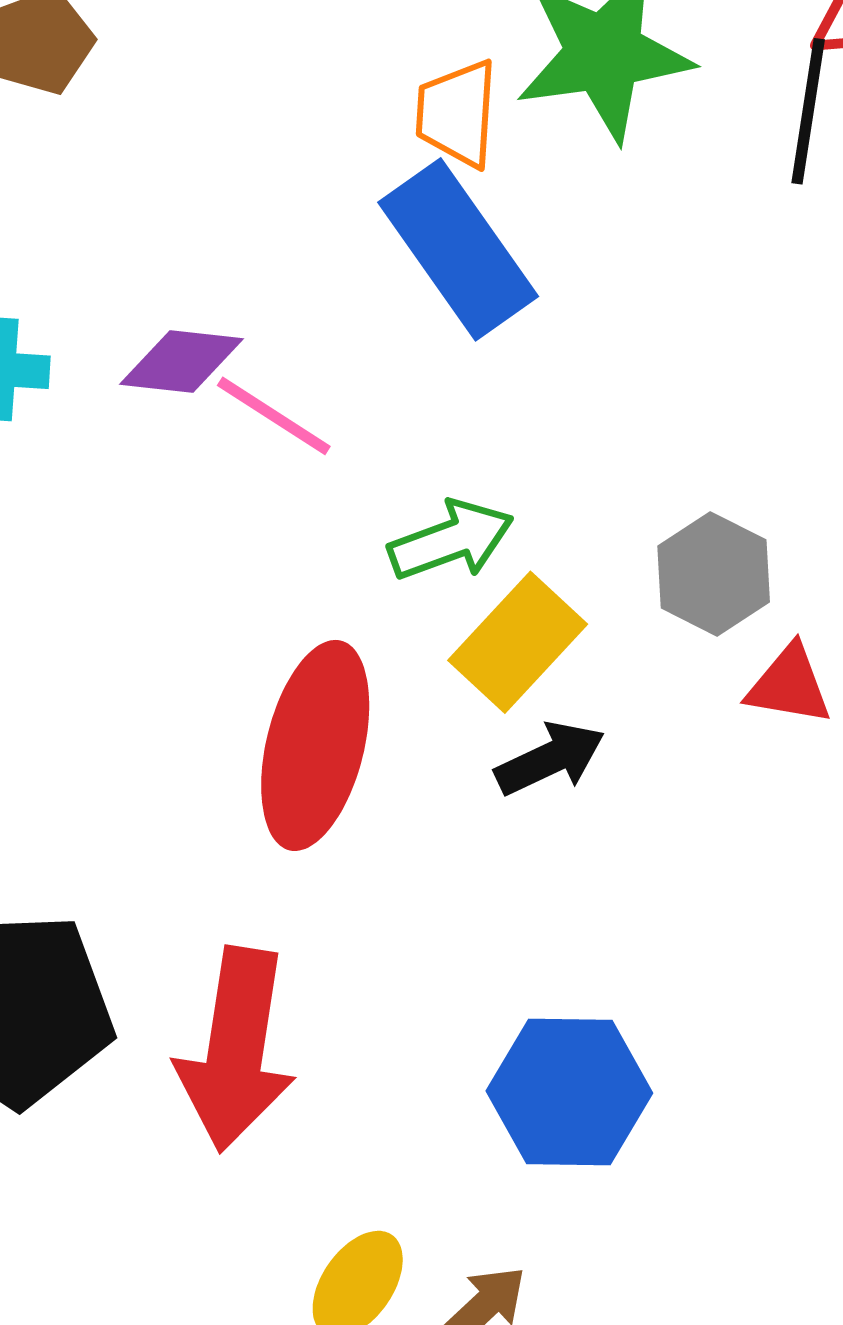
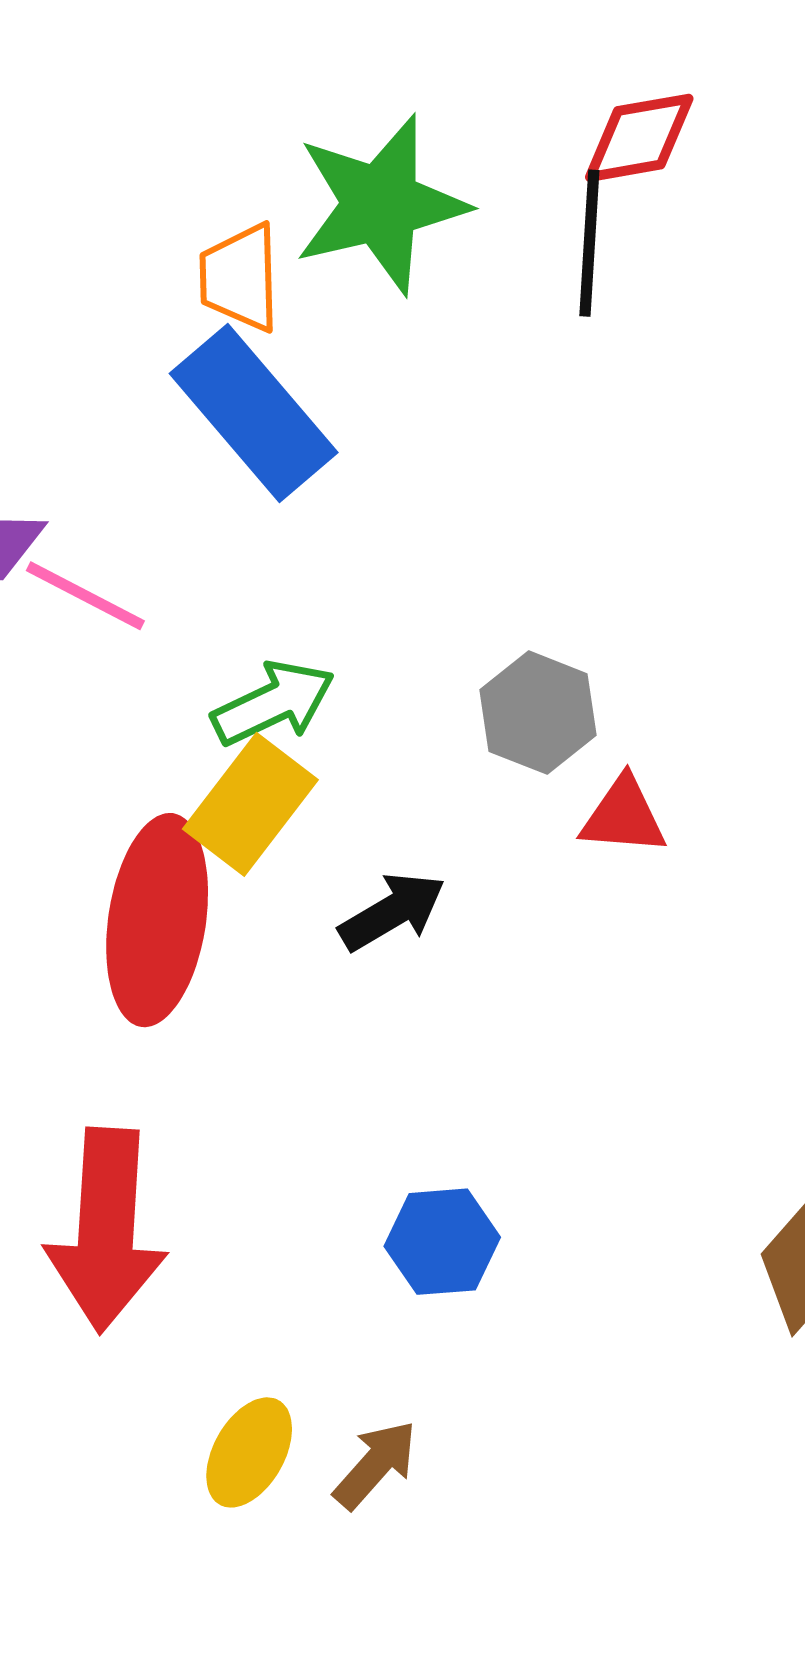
yellow rectangle: (518, 642) -> (250, 804), moved
blue hexagon: (569, 1092) -> (442, 1242), size x0.7

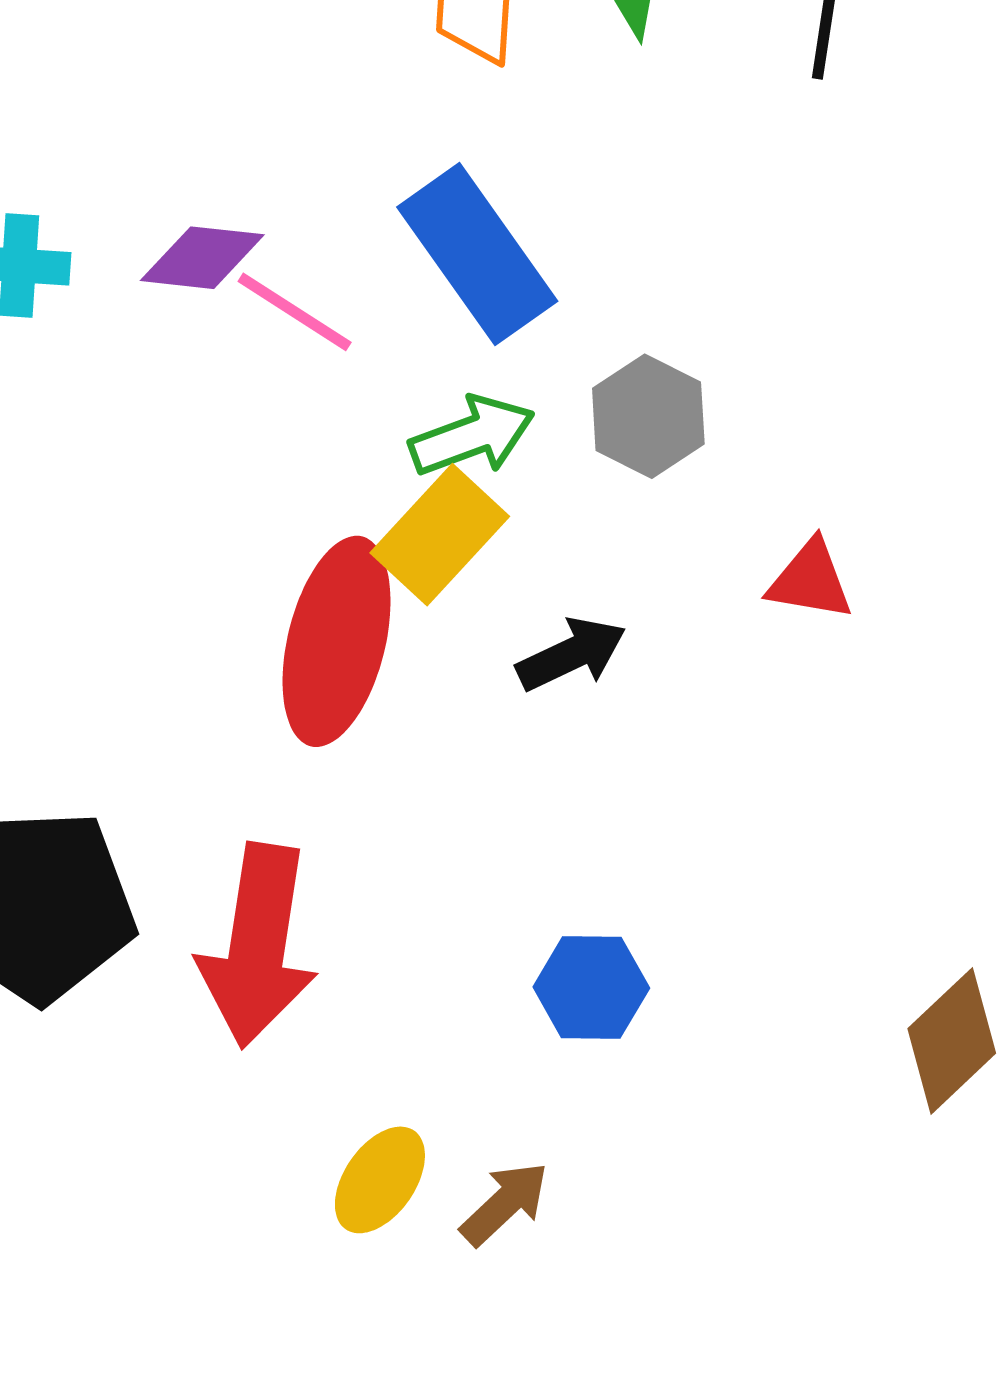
blue rectangle: (254, 413) -> (477, 254), moved
gray hexagon: (538, 713) -> (648, 416), moved

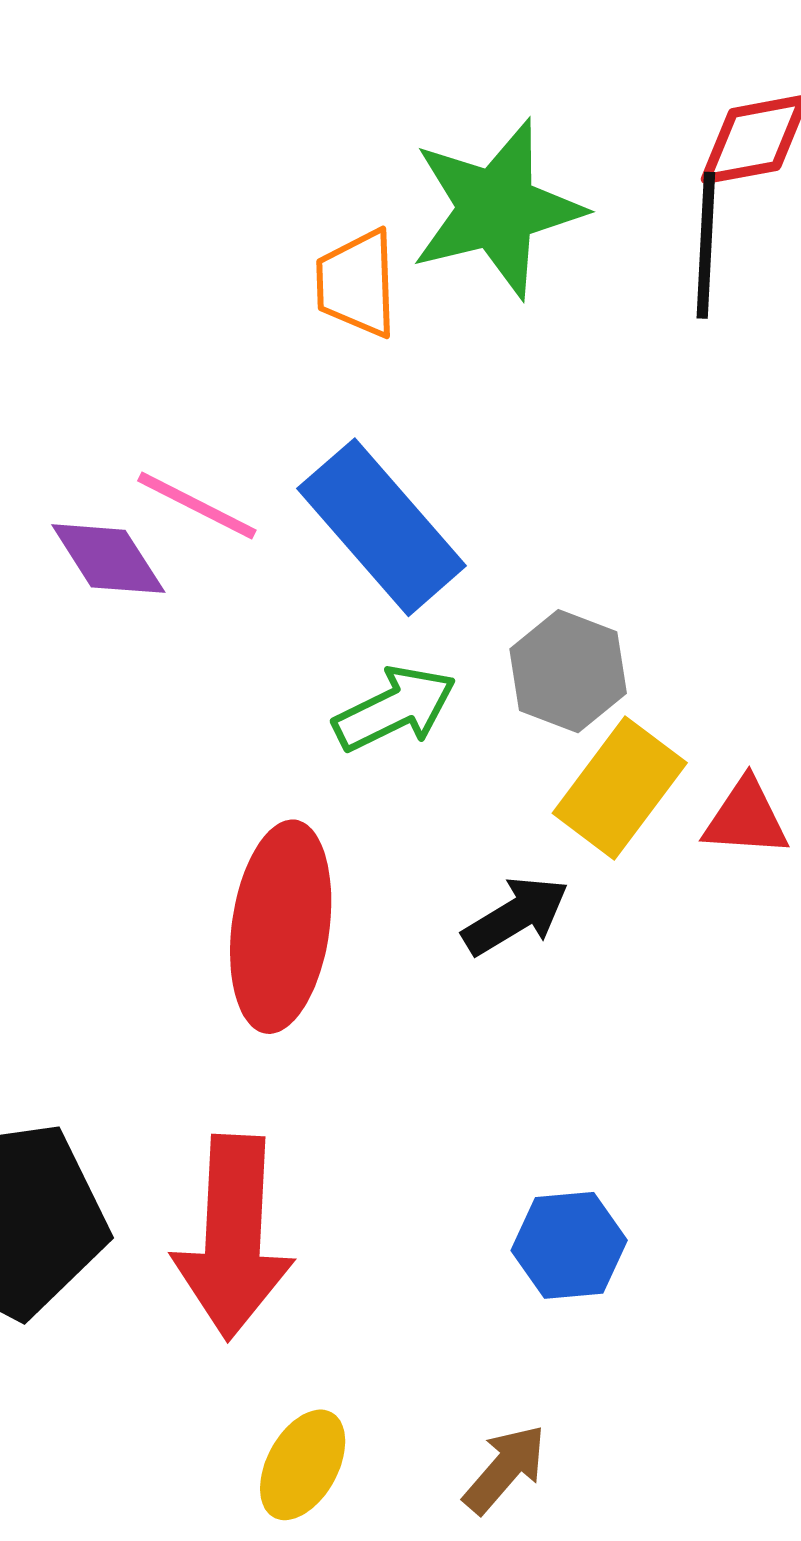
purple diamond: (202, 258) -> (108, 559), turned 57
pink line: (295, 312) -> (197, 505), moved
yellow rectangle: (440, 535) -> (620, 788), moved
yellow ellipse: (380, 1180) -> (303, 1465), moved

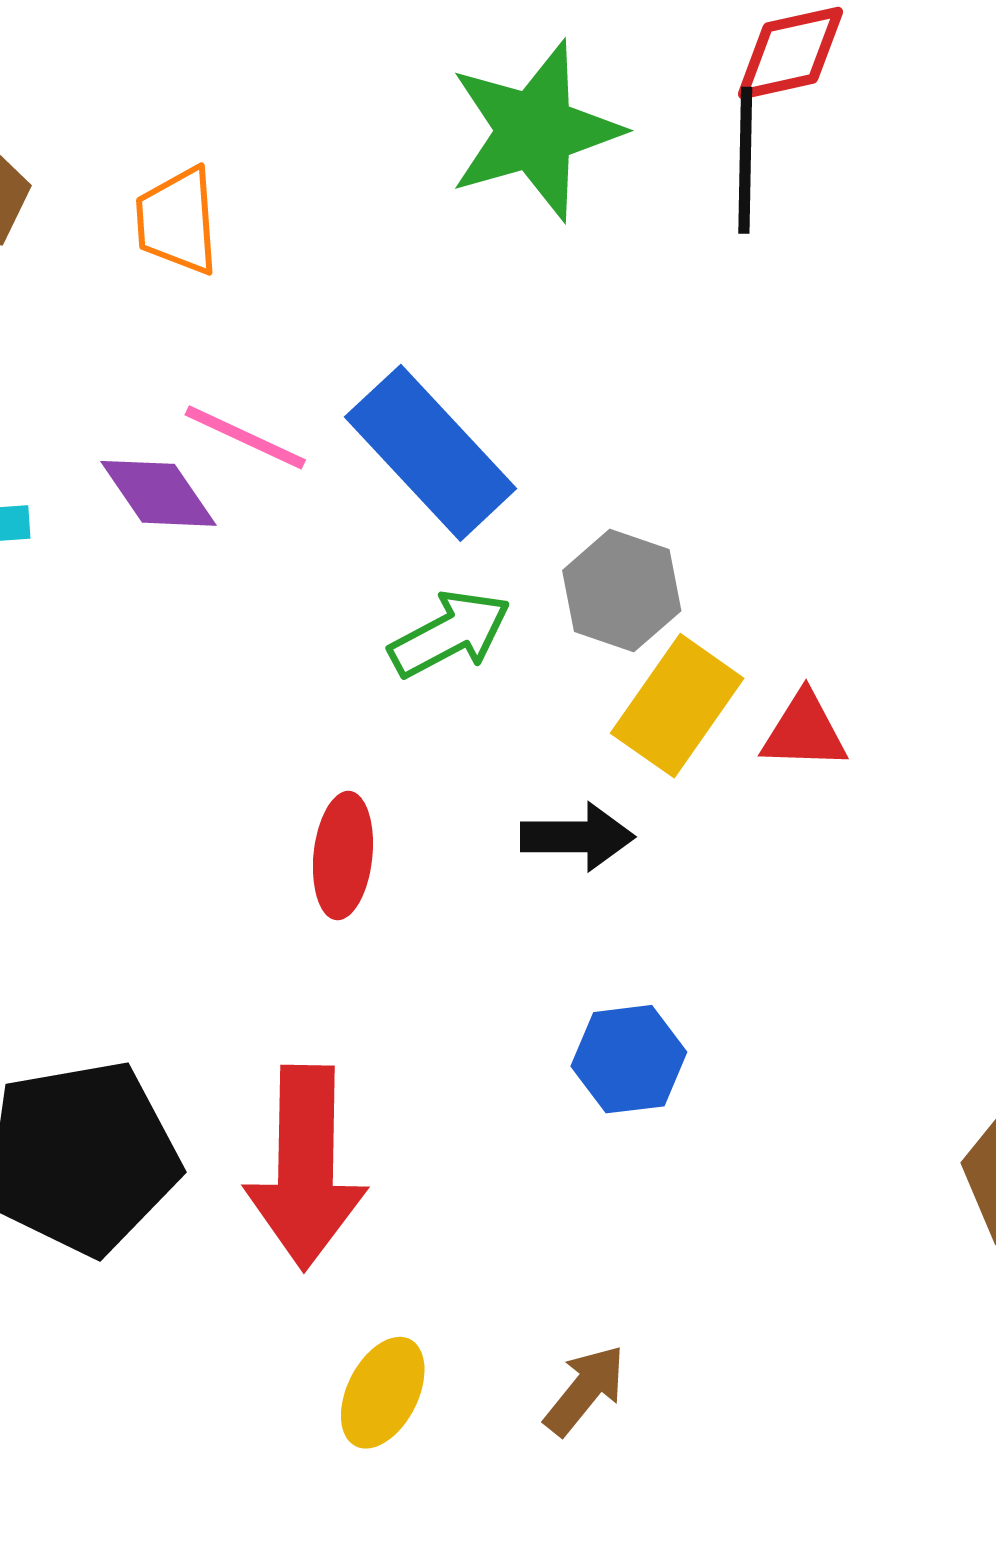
orange trapezoid: (357, 283) -> (177, 221), moved
black arrow: (516, 916) -> (577, 837), turned 33
red ellipse: (281, 927) -> (343, 856), size x0.6
blue hexagon: (569, 1245) -> (629, 1059), moved

